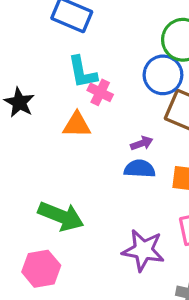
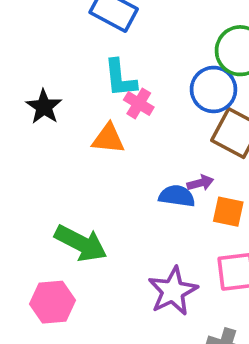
purple arrow: (142, 143) -> (200, 183), moved
purple star: (143, 250) -> (173, 291), turned 30

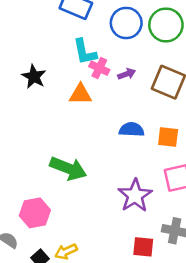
blue circle: (213, 89) -> (126, 23), moved
purple arrow: (200, 183) -> (127, 74), moved
pink hexagon: (52, 302) -> (35, 213), moved

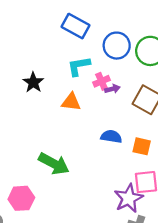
cyan L-shape: (85, 52) -> (79, 66), turned 85
pink cross: (99, 68) -> (102, 81), moved, turned 35
purple star: (135, 195) -> (129, 198), moved

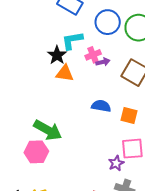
black star: (33, 82) -> (57, 55), moved
pink hexagon: (21, 198) -> (36, 152), moved
purple star: (129, 198) -> (116, 163), size x0.6

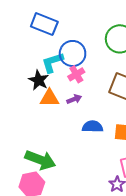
blue circle: (108, 22) -> (73, 53), moved
purple arrow: (103, 62) -> (74, 99), moved

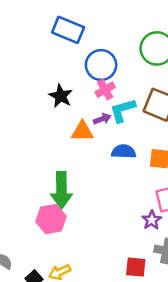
cyan L-shape: (52, 62) -> (123, 110), moved
orange triangle: (49, 98) -> (82, 131), moved
green arrow: (40, 160) -> (61, 190), turned 68

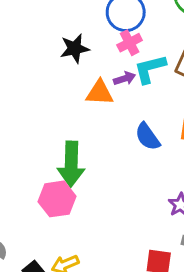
black star: (61, 96) -> (75, 48), turned 30
blue semicircle: (124, 152) -> (148, 137), moved, turned -130

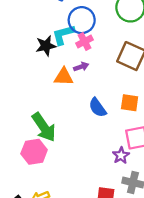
cyan L-shape: (150, 69) -> (63, 35), moved
green arrow: (71, 164) -> (44, 127), turned -36

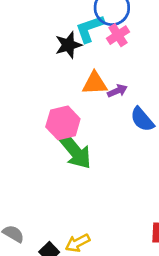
purple arrow: (81, 67) -> (117, 91), moved
pink hexagon: (34, 152) -> (63, 123), moved

